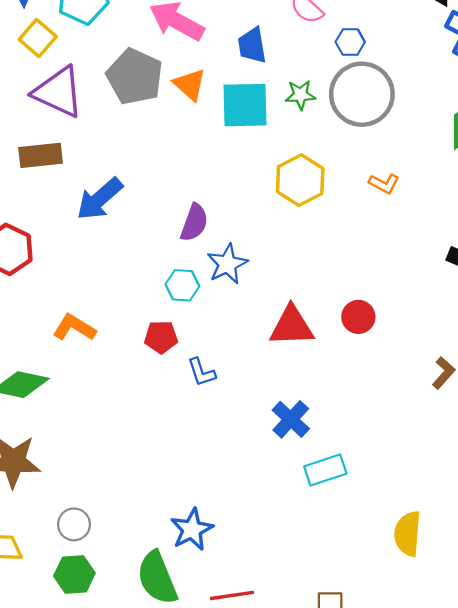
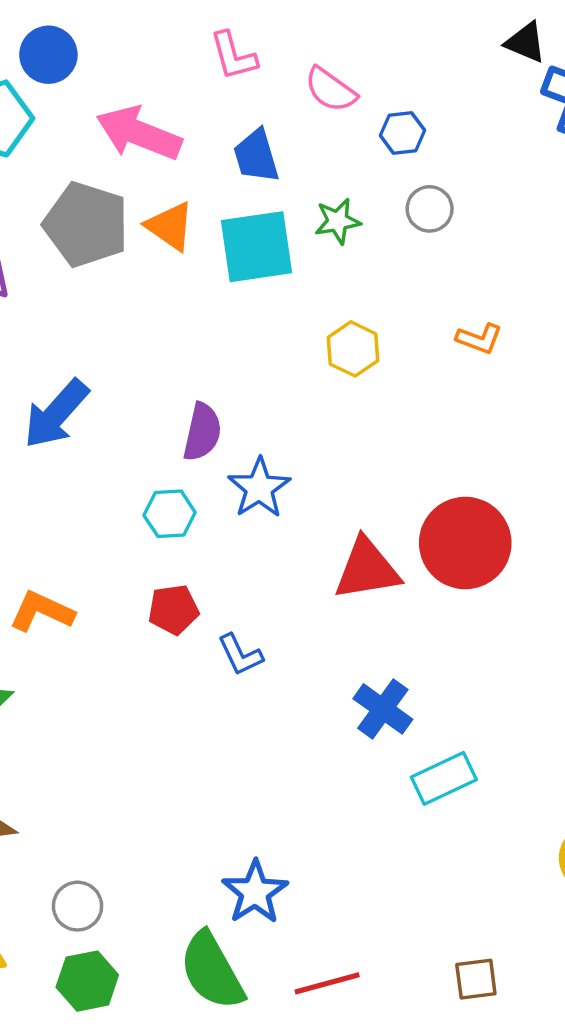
gray circle: (362, 94) -> (430, 209), size x0.5
yellow hexagon: (300, 180) -> (353, 349), size x0.7
cyan hexagon: (182, 285) -> (170, 514), moved
red circle: (358, 317) -> (465, 543), size x1.8

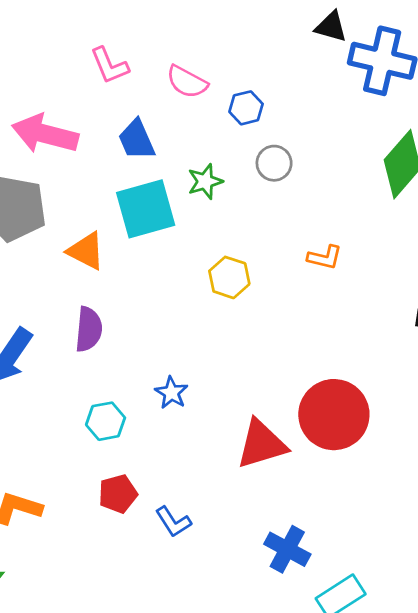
orange triangle: (170, 226) -> (86, 251), moved
purple semicircle: (202, 432) -> (89, 329), moved
blue star: (259, 488) -> (171, 393), size x0.7

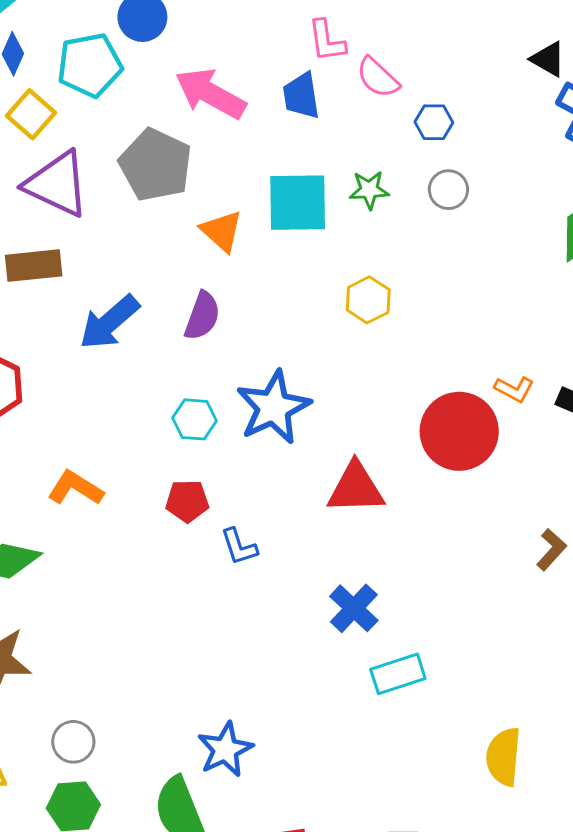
pink L-shape: (109, 66) -> (327, 41), moved
blue trapezoid: (137, 140) -> (301, 96), moved
orange L-shape: (325, 257) -> (514, 389), moved
blue star: (171, 393) -> (273, 407), size x2.0
red circle: (334, 415) -> (459, 431), moved

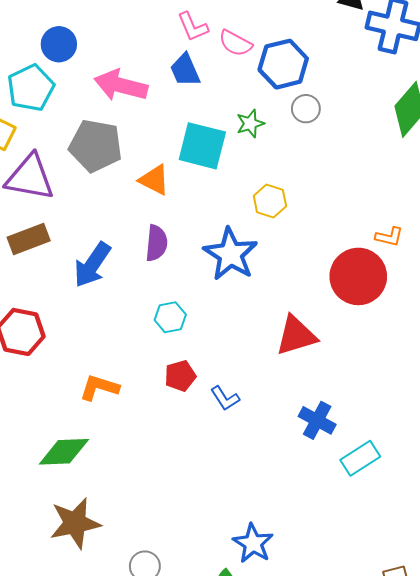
blue hexagon: (434, 122) -> (283, 64), size x1.8
cyan square: (298, 203) -> (202, 146), turned 30
blue star: (273, 407) -> (231, 254), moved

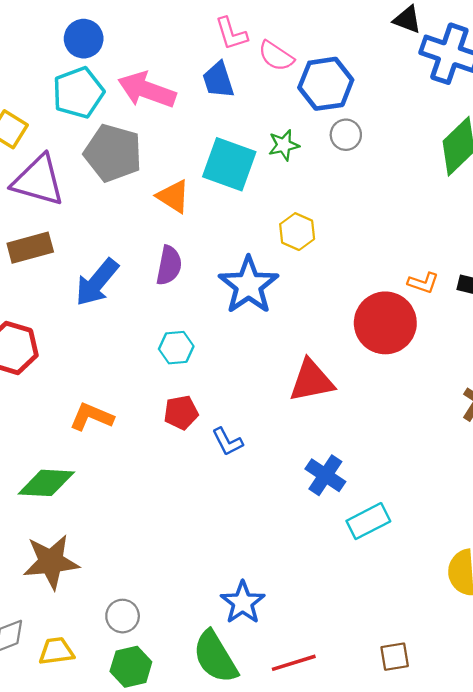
cyan pentagon: (31, 88) -> (78, 93), moved

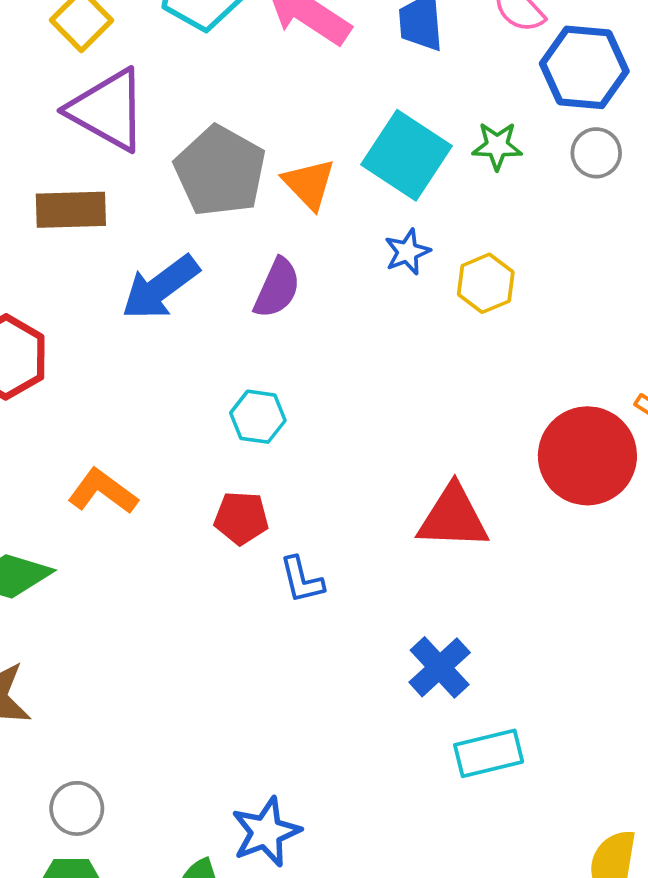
gray pentagon: (113, 153) -> (220, 171), moved
blue star: (249, 285) -> (407, 252), moved, size x0.5

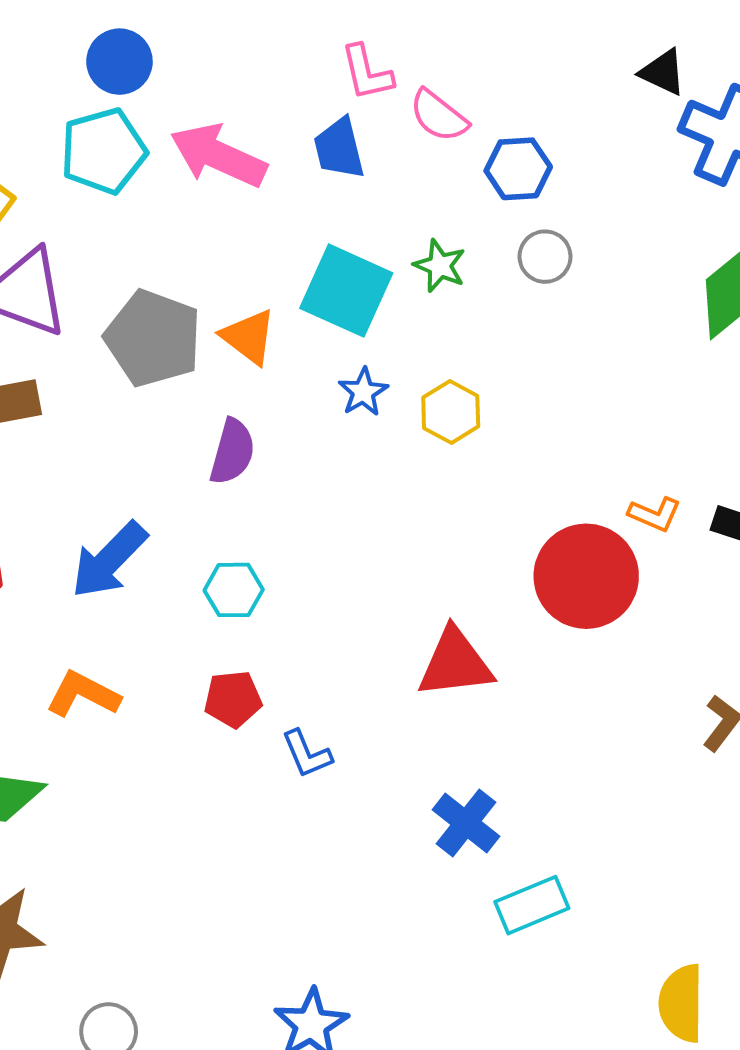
blue hexagon: (584, 67) -> (518, 169), size x0.7
green star: (497, 146) -> (440, 266), turned 30
blue arrow: (160, 288) -> (109, 560), moved

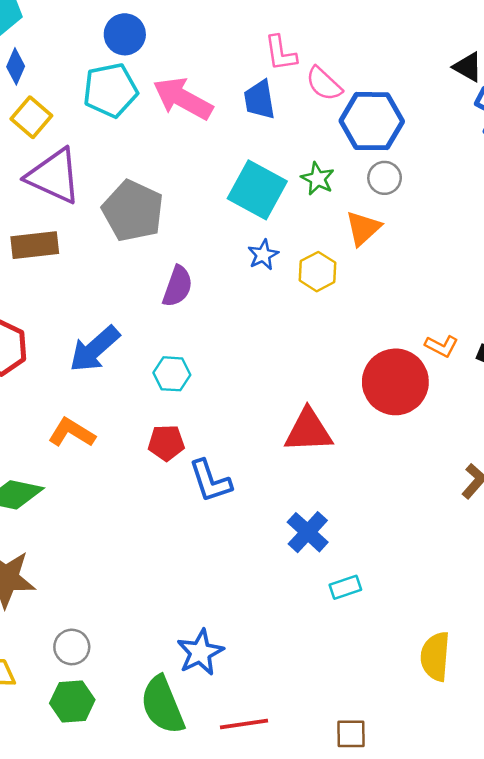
blue hexagon: (518, 169) -> (372, 121), size x1.5
orange triangle: (249, 337) -> (363, 228), moved, turned 36
blue L-shape: (307, 754) -> (210, 481), size x1.4
cyan rectangle: (532, 905) -> (345, 587), size x0.7

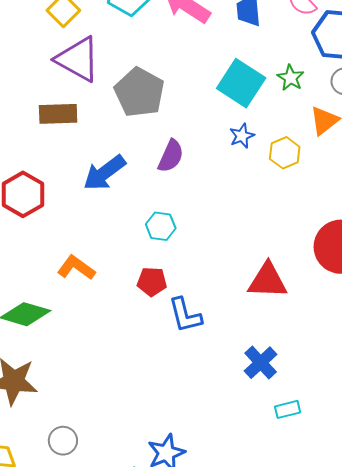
blue arrow: (95, 349) -> (104, 173), moved

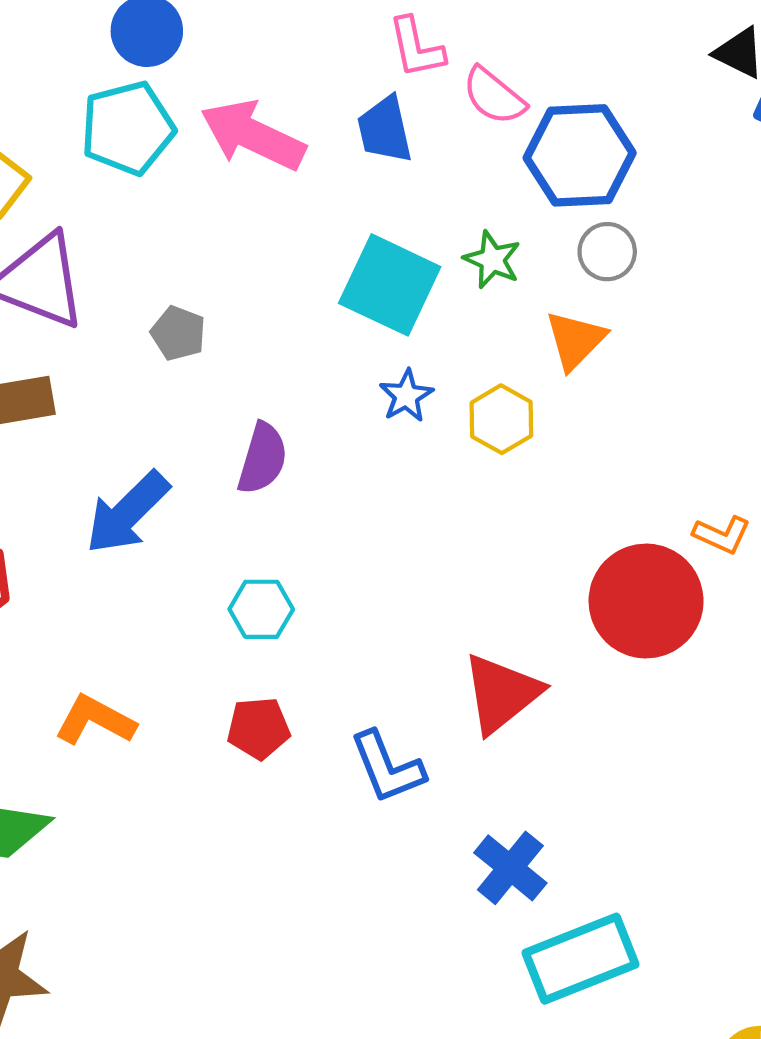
gray pentagon: (139, 92) -> (178, 333), size x0.5
red triangle: (268, 281) -> (502, 693), turned -33
blue L-shape: (185, 315) -> (387, 767), moved
cyan rectangle: (288, 409) -> (581, 959), size x2.0

